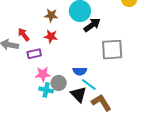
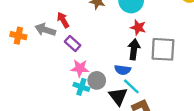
black arrow: (92, 25) -> (134, 49), moved, turned -54
red star: (51, 36) -> (138, 27), moved
purple rectangle: (34, 54) -> (73, 44), turned 48

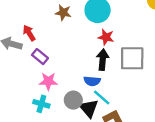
gray circle: (97, 80) -> (73, 100), moved
cyan cross: (81, 87) -> (41, 104), moved

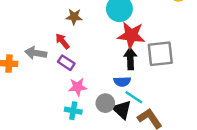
brown star: (63, 13) -> (74, 17), moved
red arrow: (29, 33) -> (62, 41), moved
red star: (106, 37) -> (131, 35), size x1.6

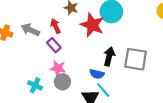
red star: (131, 35) -> (92, 25), moved
gray circle: (105, 103) -> (62, 82), moved
cyan cross: (73, 111) -> (35, 85), moved

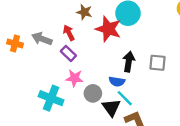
gray square: (136, 59) -> (157, 63), size x0.7
gray circle: (62, 82) -> (93, 93), moved
cyan cross: (35, 85) -> (51, 98), size x1.5

